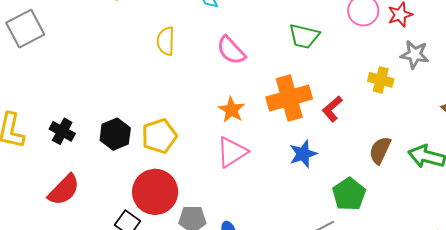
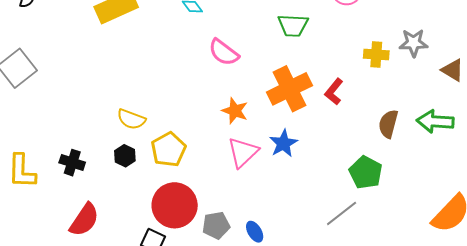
yellow semicircle: (166, 41) -> (131, 119), moved, turned -60
gray star: (415, 55) -> (414, 43), moved
black hexagon: (115, 134) -> (125, 156), size x0.7
blue star: (303, 154) -> (283, 143), moved

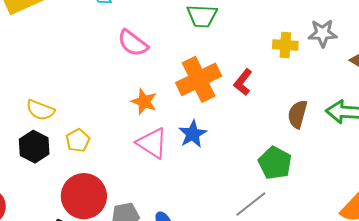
yellow pentagon: (169, 150) -> (78, 140), size x0.7
pink triangle: (243, 152) -> (152, 143), turned -44
black hexagon: (125, 156) -> (34, 147), size x1.4

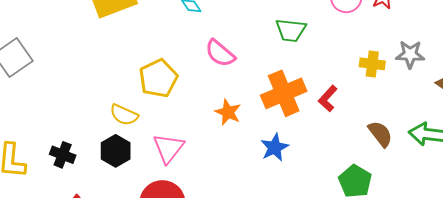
brown semicircle: (297, 114) -> (380, 134), turned 124
yellow pentagon: (78, 140) -> (158, 78), moved, size x1.6
pink triangle: (152, 143) -> (169, 148), moved, turned 32

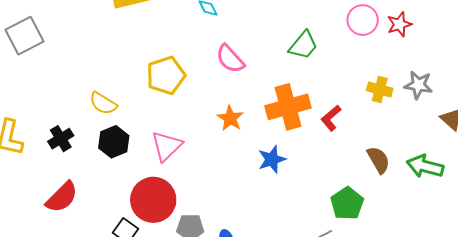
green trapezoid: (291, 30) -> (303, 45), turned -64
yellow semicircle: (124, 115) -> (103, 103), moved
black cross: (63, 155) -> (61, 139), turned 30

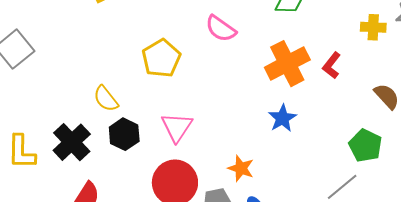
yellow semicircle: (103, 103) -> (106, 99), turned 32
orange star: (230, 118) -> (241, 168), moved
black cross: (61, 139) -> (72, 142), size x1.5

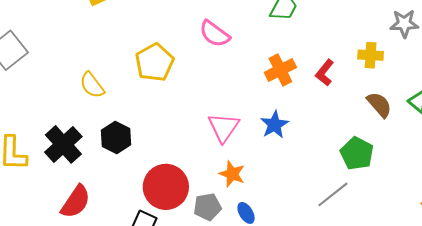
yellow cross: (373, 27) -> (371, 55), moved
orange cross: (287, 64) -> (280, 70), size x0.7
yellow semicircle: (106, 99) -> (92, 85), moved
pink triangle: (177, 127) -> (224, 127), moved

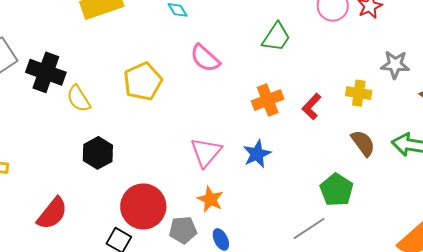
black cross: (63, 144) -> (46, 72), moved, turned -33

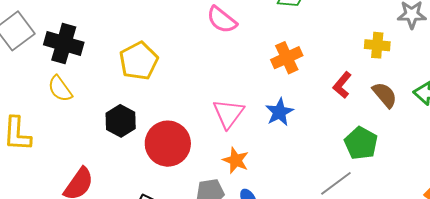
yellow pentagon: (143, 81) -> (139, 61), moved
yellow semicircle: (79, 99) -> (60, 89), moved
red L-shape: (312, 107) -> (342, 85), moved
red circle: (143, 206) -> (168, 144), moved

